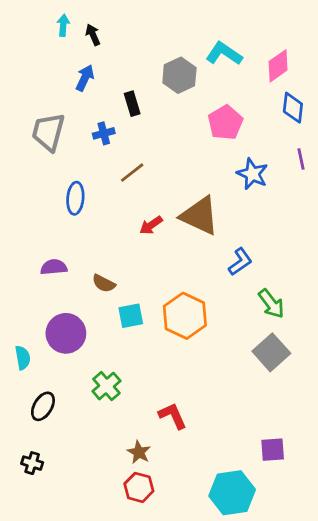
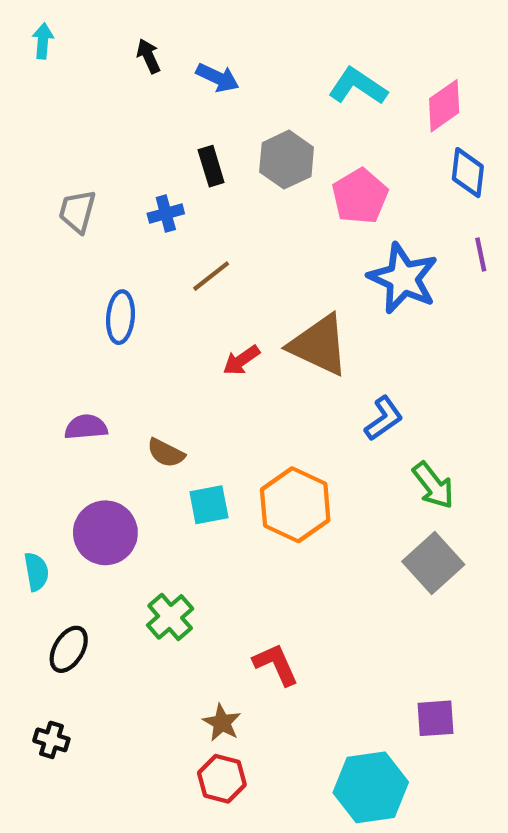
cyan arrow: (63, 25) -> (43, 41), moved
gray hexagon: (179, 75) -> (287, 160), moved
blue arrow: (85, 78) -> (218, 78), moved, turned 90
gray trapezoid: (48, 132) -> (77, 211), size x0.7
blue star: (252, 174) -> (403, 278), size x1.4

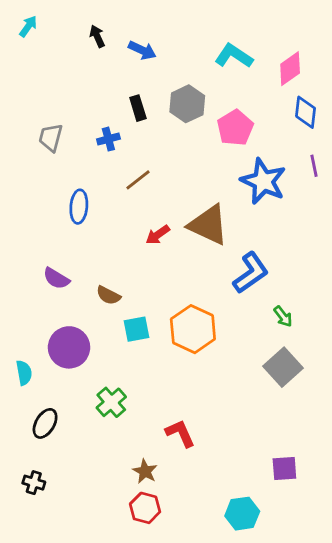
cyan arrow: (43, 41) -> (28, 26), turned 30
blue L-shape: (384, 418) -> (251, 273), size x1.4
purple semicircle: (86, 427) -> (56, 278), turned -144
green arrow: (433, 485) -> (283, 316), size x0.7
cyan hexagon: (371, 787) -> (242, 514), size x0.7

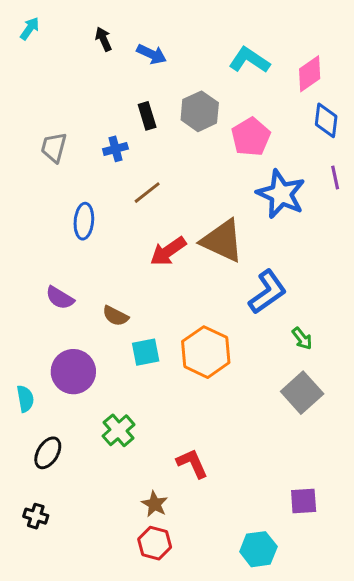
red arrow: (158, 235) -> (168, 251), size x1.4

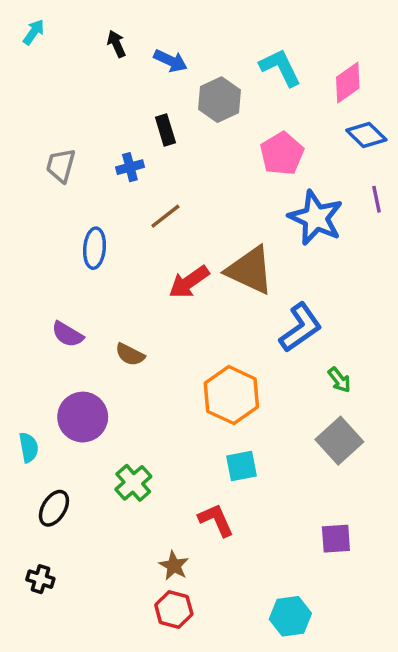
cyan L-shape: (249, 60) -> (280, 68), turned 30
gray hexagon: (200, 111) -> (219, 100), moved
blue diamond: (326, 120) -> (366, 135), turned -52
cyan square: (146, 352) -> (241, 466), moved
purple square: (304, 501) -> (336, 539), moved

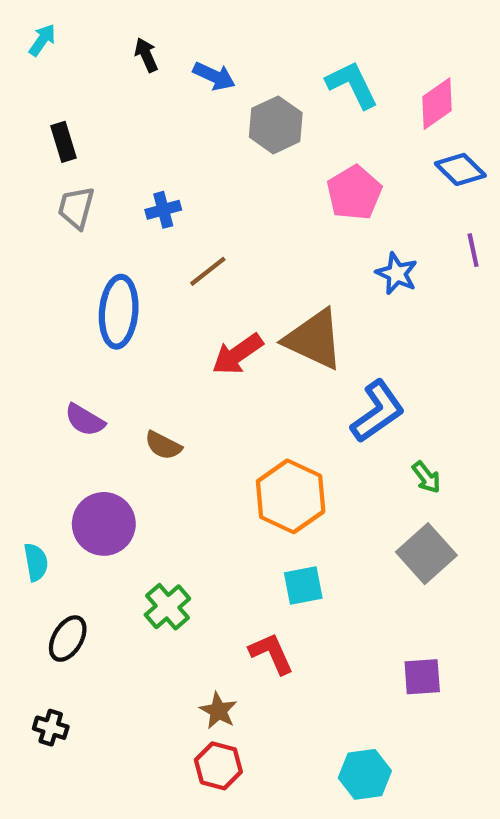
black rectangle: (165, 130) -> (63, 142), moved
blue star: (316, 218) -> (397, 273), size x0.6
blue ellipse: (94, 248) -> (119, 312), size x1.4

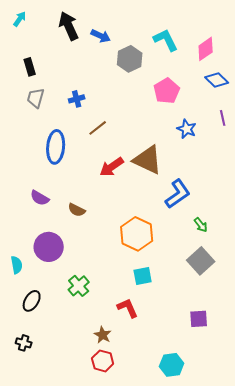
black arrow: (146, 55) -> (69, 26), size x1.8

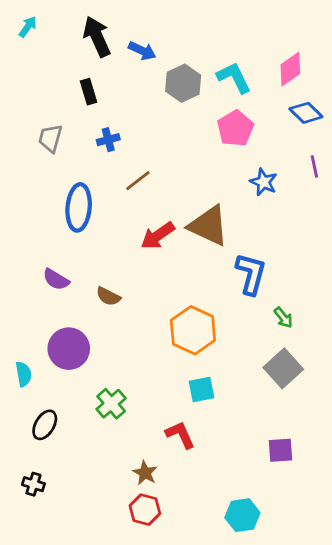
cyan L-shape: (166, 40) -> (234, 78), moved
black rectangle: (30, 67) -> (89, 92), moved
blue L-shape: (178, 194) -> (251, 274), turned -40

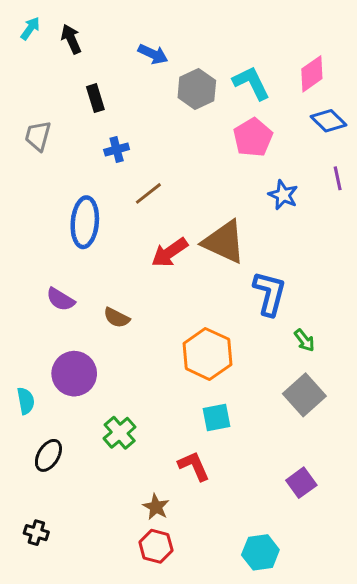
black arrow: (97, 37) -> (71, 39), moved, size x0.7
gray trapezoid: (50, 138) -> (38, 136), moved
purple square: (281, 450) -> (301, 483), turned -32
black cross: (33, 484) -> (36, 533), moved

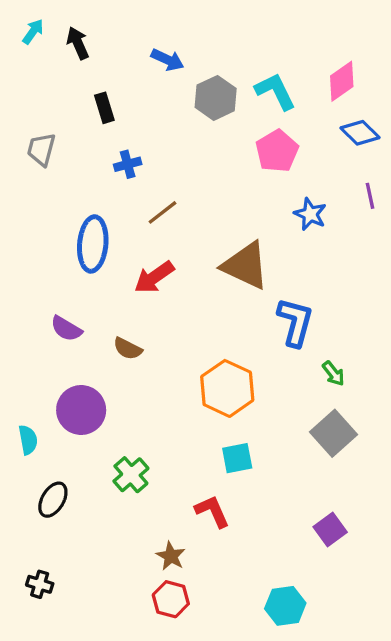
red arrow: (170, 252) -> (154, 277), moved

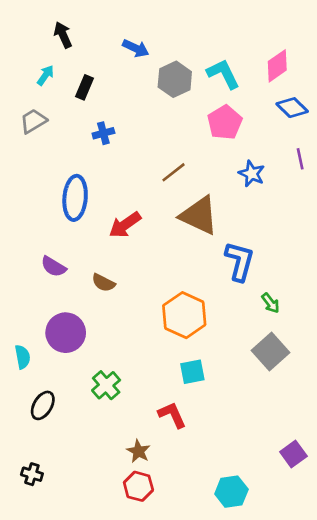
cyan arrow: (33, 32) -> (45, 75), moved
black rectangle: (104, 108) -> (85, 87), turned 40
gray trapezoid: (41, 149) -> (33, 121), turned 44
brown line: (162, 212) -> (173, 172), moved
purple square: (330, 530) -> (293, 454), moved

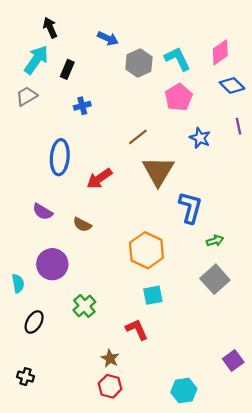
cyan arrow: (45, 75) -> (36, 60), size x1.8
brown triangle: (199, 215) -> (158, 171), turned 36
green arrow: (271, 303) -> (215, 241), turned -70

